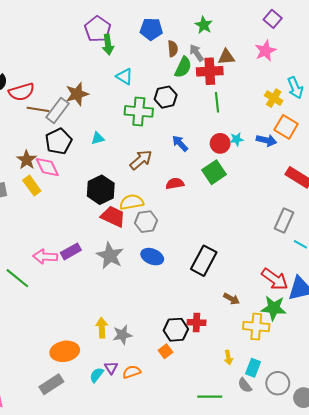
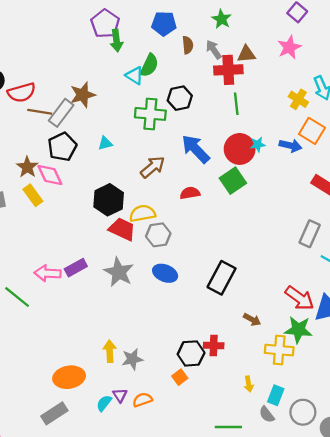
green semicircle: (183, 67) -> (149, 65), moved
blue arrow: (180, 143) -> (196, 149), size x1.6
red circle: (220, 143) -> (240, 149), size x1.4

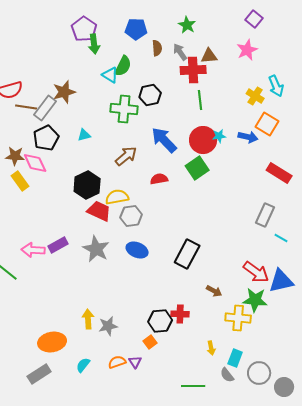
brown star: (27, 167) -> (15, 156), turned -30
purple triangle: (120, 395) -> (135, 362), moved

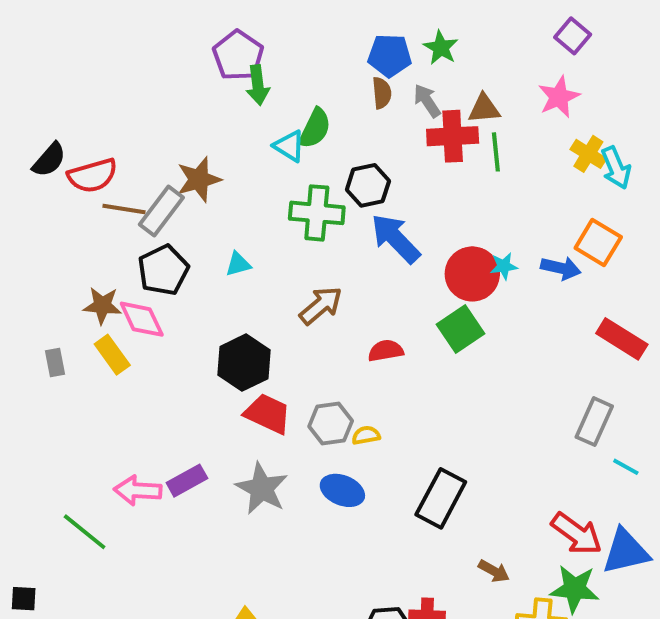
blue pentagon: (136, 29) -> (390, 56), moved
yellow cross: (255, 96) -> (588, 154), moved
green line: (200, 100) -> (496, 152), moved
blue arrow: (164, 140) -> (396, 239), moved
yellow semicircle: (117, 197) -> (366, 435), moved, size x0.6

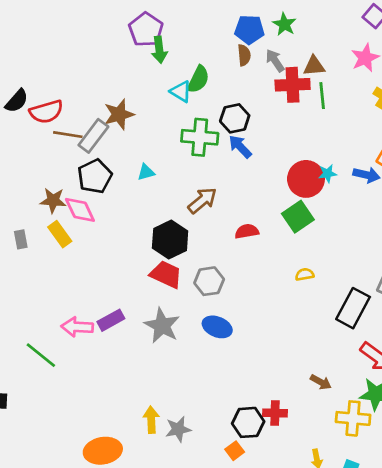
blue arrow: (396, 239) -> (240, 147), moved, size x0.7
black hexagon: (244, 363) -> (170, 239), moved
yellow semicircle: (366, 435) -> (305, 274), moved
black rectangle: (441, 498) -> (353, 308), moved

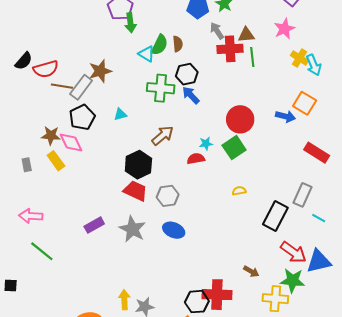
brown semicircle: (244, 55) -> (178, 44), moved
cyan star: (327, 174) -> (206, 144), moved
pink arrow: (77, 327) -> (31, 216), moved
red cross: (275, 413) -> (217, 295), size x1.6

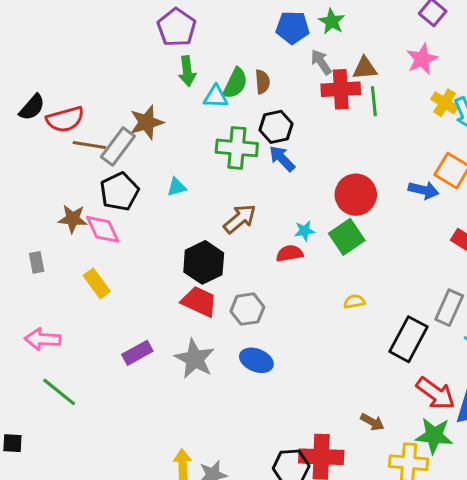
green arrow: (130, 23) -> (187, 71), moved
cyan triangle: (147, 54) -> (216, 97), turned -30
yellow rectangle: (56, 161) -> (97, 283), moved

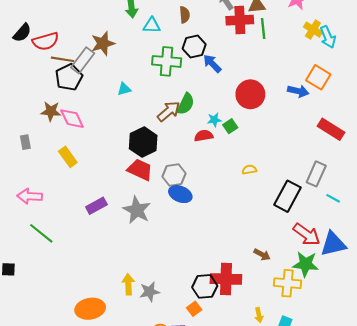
green semicircle: (235, 83) -> (186, 104), moved
blue arrow: (282, 159) -> (212, 64), moved
black pentagon: (119, 192) -> (69, 77), moved
green square: (347, 237) -> (230, 126), moved, size x0.6
blue ellipse: (256, 360) -> (180, 194), moved

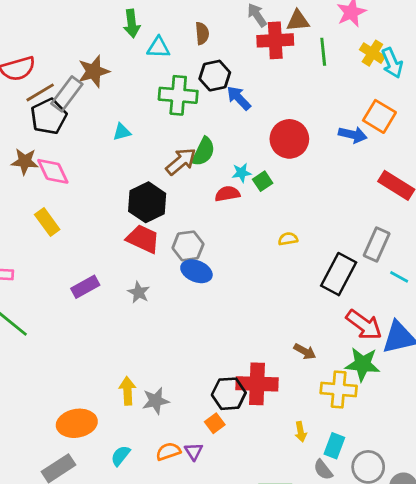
green line: (263, 29) -> (323, 52), moved
brown line: (63, 59) -> (40, 92), turned -40
gray star: (137, 210) -> (139, 292), size x0.6

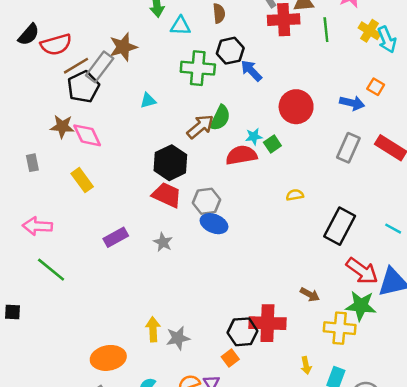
orange square: (379, 116) -> (376, 87), size x0.6
red semicircle: (227, 194) -> (241, 155), size x1.4
gray rectangle: (377, 245) -> (348, 148), moved

